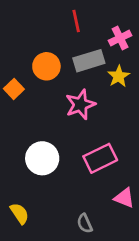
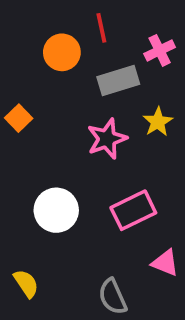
orange circle: (46, 66) -> (62, 52), moved
yellow star: (119, 76) -> (158, 122), moved
gray semicircle: (85, 223) -> (113, 297), size x1.4

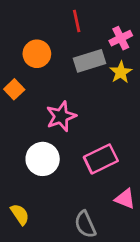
orange circle: (62, 52) -> (37, 54), moved
yellow star: (158, 122) -> (121, 72), moved
pink star: (107, 139) -> (61, 116), moved

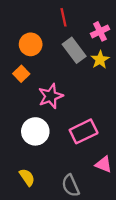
gray rectangle: (89, 61) -> (74, 50), turned 70
orange square: (14, 89) -> (21, 74), moved
yellow semicircle: (20, 214) -> (27, 177), moved

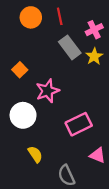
orange circle: (31, 44) -> (31, 17), moved
white circle: (35, 131) -> (23, 115), moved
yellow semicircle: (27, 177) -> (35, 154), moved

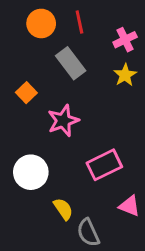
gray rectangle: (70, 47) -> (71, 63), moved
white circle: (23, 115) -> (31, 172), moved
yellow semicircle: (35, 154) -> (63, 209), moved

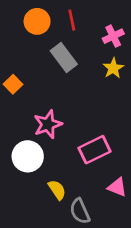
orange square: (26, 93) -> (13, 84), moved
pink star: (63, 121) -> (48, 124), moved

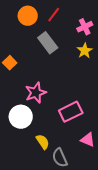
red line: (72, 20) -> (54, 15), turned 49

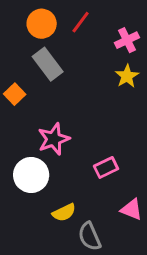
gray rectangle: (48, 43) -> (48, 64), moved
pink rectangle: (71, 112) -> (106, 168), size x0.7
yellow semicircle: (43, 142) -> (64, 212), turned 98

